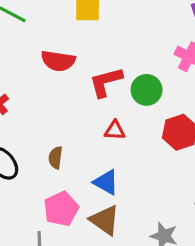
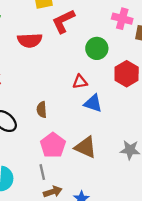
red L-shape: (106, 82) -> (63, 21), moved
blue triangle: (106, 182) -> (93, 103), moved

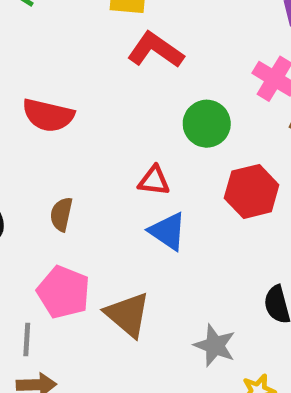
red L-shape: (63, 21) -> (156, 50), turned 45
red semicircle: (30, 40) -> (48, 115), moved
pink pentagon: (53, 145) -> (63, 292), turned -30

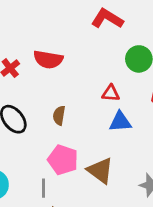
blue triangle: (168, 231) -> (120, 122), turned -35

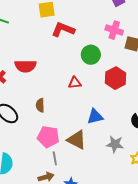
blue triangle: (120, 122) -> (95, 117), moved
gray line: (44, 188) -> (55, 158), moved

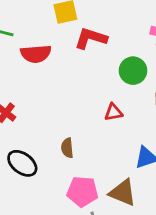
red semicircle: (25, 66) -> (36, 54), moved

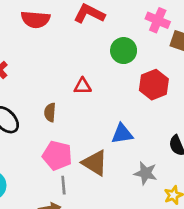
red triangle: (113, 112) -> (83, 86), moved

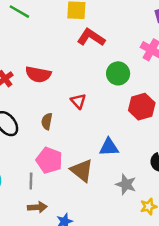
red semicircle: (35, 19) -> (38, 74), moved
red triangle: (83, 86) -> (78, 101), turned 42
gray line: (63, 185) -> (31, 181), moved

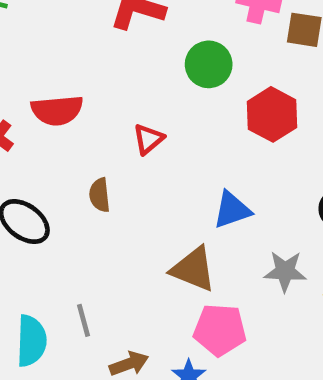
red triangle: (78, 101) -> (148, 139), turned 49
pink pentagon: (49, 160) -> (220, 330), moved
gray line: (31, 181) -> (83, 320), moved

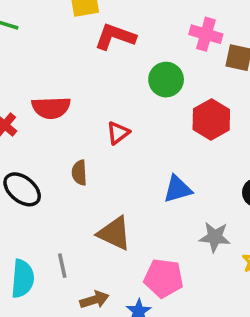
brown triangle: (193, 269) -> (114, 233), moved

